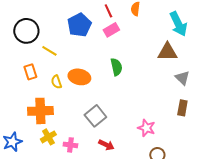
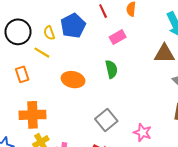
pink rectangle: (111, 30) -> (118, 37), moved
yellow semicircle: (56, 82) -> (49, 33), moved
gray square: (95, 116) -> (106, 120), moved

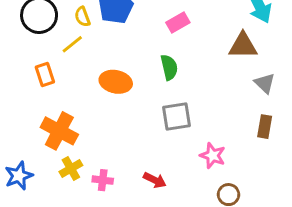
yellow line: (42, 53) -> (72, 44), turned -70
orange cross: (33, 115) -> (59, 131), turned 30
gray square: (106, 120) -> (176, 116), moved, turned 30

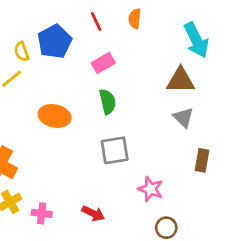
pink rectangle: (178, 22) -> (103, 63), moved
gray triangle: (265, 83) -> (183, 117), moved

